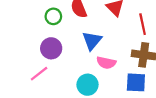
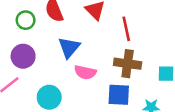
cyan circle: (88, 85) -> (49, 97), moved

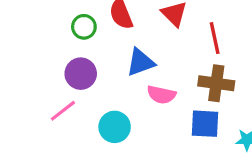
blue triangle: (69, 47) -> (140, 62), turned 30

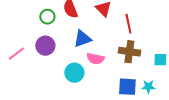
pink line: (63, 111) -> (16, 54), moved
blue square: (205, 124) -> (127, 87), moved
cyan circle: (115, 127) -> (74, 73), moved

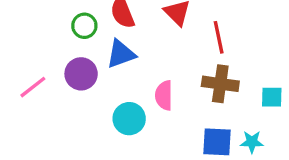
blue triangle: (82, 39) -> (121, 54), moved
pink semicircle: (95, 59) -> (164, 95), turned 78

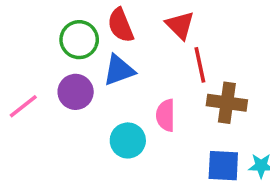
green circle: (84, 26) -> (79, 40), size x1.4
red line: (219, 37) -> (200, 65), moved

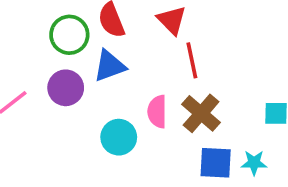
brown cross: (227, 103) -> (201, 113), moved, turned 33

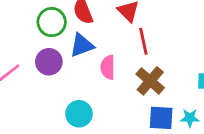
pink semicircle: (157, 112) -> (108, 67), moved
cyan circle: (119, 137) -> (79, 114), moved

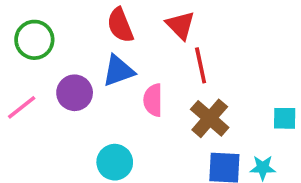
green circle: (52, 22) -> (34, 40), moved

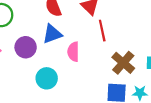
brown cross: (210, 118) -> (123, 63), moved
cyan circle: (115, 162) -> (47, 78), moved

